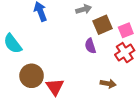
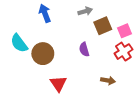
purple semicircle: (90, 46) -> (84, 49), moved
brown circle: (32, 76) -> (43, 54), moved

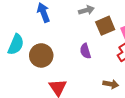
cyan semicircle: (19, 43) -> (16, 44), turned -120

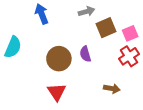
brown circle: (41, 55) -> (59, 59), moved

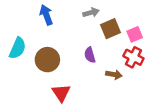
red cross: (129, 56) -> (133, 57), turned -30
brown circle: (59, 59) -> (47, 60), moved
brown arrow: (112, 89) -> (114, 75), moved

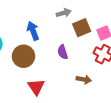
blue arrow: (46, 15) -> (33, 31), moved
brown arrow: (114, 75) -> (84, 79), moved

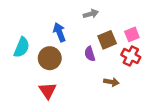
brown square: (82, 28) -> (107, 40), moved
red triangle: (36, 87) -> (48, 91), moved

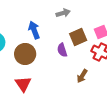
brown arrow: (111, 82) -> (82, 76), turned 112

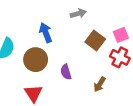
brown square: (78, 37) -> (95, 41), turned -30
purple semicircle: (62, 50) -> (66, 72), moved

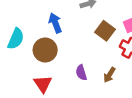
purple semicircle: (66, 72) -> (81, 73), moved

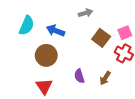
blue arrow: (55, 23) -> (56, 31), turned -48
cyan semicircle: (16, 39) -> (27, 25), moved

